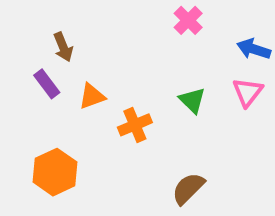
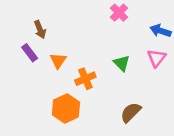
orange triangle: (92, 96) -> (58, 61), turned -36
orange hexagon: (55, 172) -> (66, 109), moved
brown semicircle: (188, 188) -> (131, 112), moved

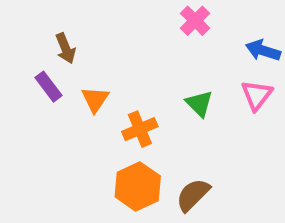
orange hexagon: (66, 109) -> (138, 186), moved
brown semicircle: (131, 112) -> (193, 195), moved

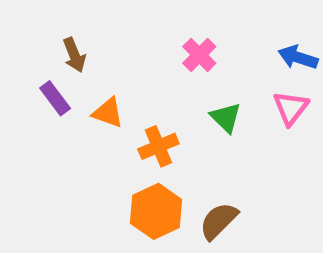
pink cross: (195, 21) -> (199, 55), moved
orange triangle: (95, 99) -> (108, 113), turned -44

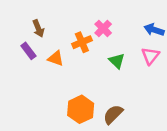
orange cross: (158, 146) -> (82, 42), moved

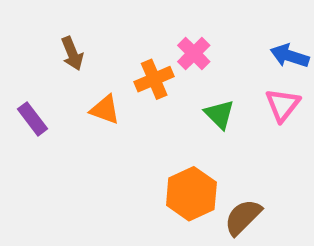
purple rectangle: (28, 51) -> (33, 119), moved
orange hexagon: (81, 109) -> (191, 194), moved
brown semicircle: (113, 114) -> (243, 217), moved

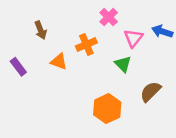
pink cross: (194, 53) -> (109, 17), moved
pink triangle: (283, 105) -> (133, 38), moved
brown semicircle: (243, 217) -> (150, 92), moved

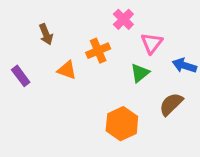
blue arrow: (162, 31) -> (184, 65), moved
green triangle: (123, 64) -> (140, 73), turned 36

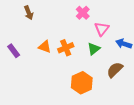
brown arrow: (46, 34) -> (29, 13), moved
orange cross: (98, 51) -> (66, 48), moved

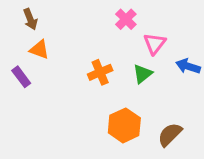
brown arrow: (29, 13) -> (30, 19), moved
orange triangle: (45, 47) -> (39, 50), moved
brown semicircle: (115, 70) -> (170, 134), moved

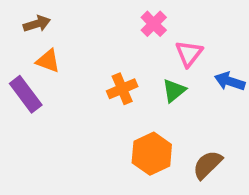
brown arrow: (30, 19) -> (37, 24), turned -85
purple rectangle: (21, 77) -> (26, 94), size x1.4

